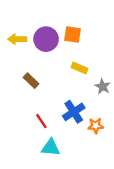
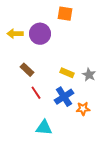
orange square: (73, 35) -> (65, 14), moved
yellow rectangle: (80, 68) -> (67, 73), moved
red line: (41, 121) -> (36, 93), moved

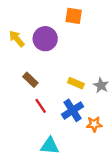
yellow arrow: (15, 34) -> (17, 39), turned 49

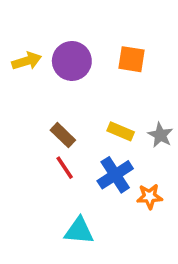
orange square: (74, 16) -> (131, 59), moved
yellow arrow: (17, 39) -> (27, 61), turned 114
brown rectangle: (30, 80) -> (63, 135), moved

